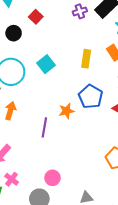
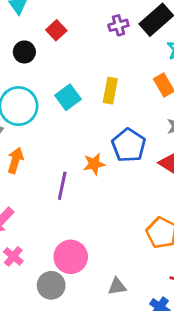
yellow rectangle: (86, 59) -> (110, 91), moved
pink circle: (52, 178) -> (71, 257), size x1.5

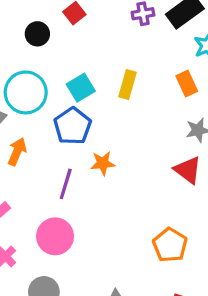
blue pentagon: (129, 145) -> (73, 126), moved
pink circle: (71, 257) -> (55, 236), moved

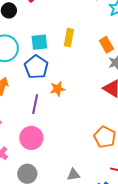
orange rectangle: (187, 84) -> (106, 45), moved
cyan square: (81, 88) -> (39, 42), turned 30

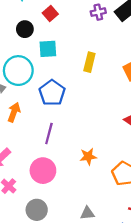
cyan square: (39, 42) -> (48, 49), moved
orange star: (58, 89) -> (88, 157), moved

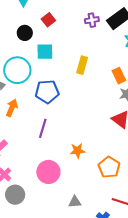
blue pentagon: (52, 93) -> (47, 92), turned 30
pink circle: (43, 171) -> (48, 172), moved
gray circle: (37, 210) -> (15, 195), moved

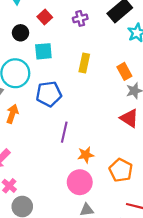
purple cross: (92, 20) -> (80, 18), moved
purple line: (43, 128) -> (64, 132), moved
pink circle: (48, 172) -> (80, 182), moved

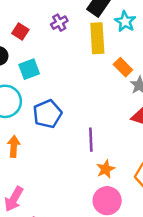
yellow rectangle: (84, 63) -> (97, 38), moved, size x1.4
purple line: (64, 132) -> (91, 140), moved

